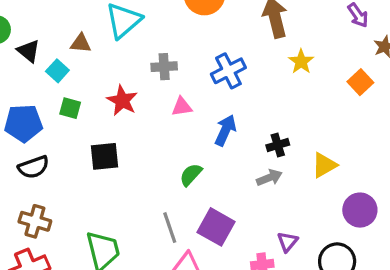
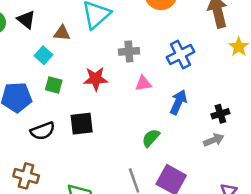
black triangle: (29, 51) -> (26, 20), moved
red star: (122, 101) -> (96, 79), turned -30
black semicircle: (34, 167) -> (43, 131), moved

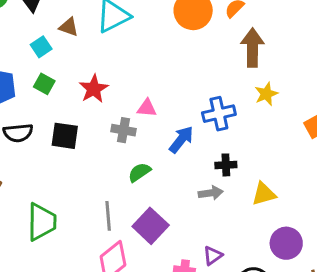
gray cross: (129, 51) -> (123, 130), moved
blue cross: (180, 55) -> (219, 114), moved
red star: (96, 79) -> (94, 89), turned 30

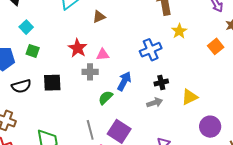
brown triangle: (69, 27) -> (99, 17), moved, turned -32
red star: (94, 89) -> (78, 48), moved
blue arrow: (181, 139) -> (124, 81), moved

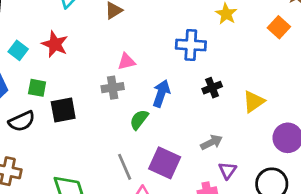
cyan square: (26, 27) -> (18, 50), moved
red star: (78, 48) -> (55, 44), moved
blue cross: (151, 50) -> (191, 45), turned 35
green square: (33, 51) -> (37, 88), moved
gray arrow: (155, 103) -> (212, 142), moved

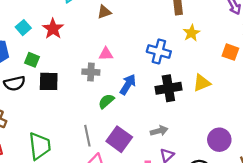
orange square: (279, 27) -> (230, 52), turned -35
black cross: (212, 88) -> (168, 88), size x1.6
yellow triangle: (254, 102) -> (202, 83), moved

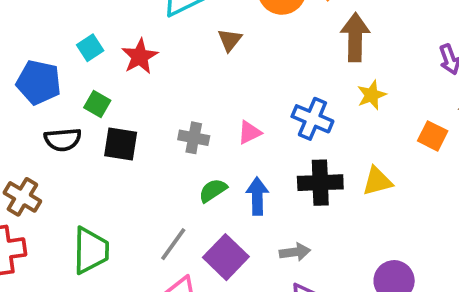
brown triangle: (104, 12) -> (230, 40), turned -40
pink triangle: (106, 54) -> (250, 132), moved, turned -32
blue arrow: (128, 84) -> (257, 196), moved, turned -40
gray line: (87, 136) -> (173, 244), turned 40

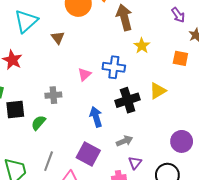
pink triangle: (250, 132) -> (84, 74), moved
green semicircle: (213, 190) -> (38, 123), moved
gray line: (173, 244) -> (49, 161), moved

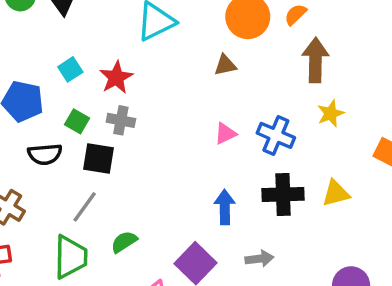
brown triangle: (58, 38) -> (225, 65), moved, turned 40
gray cross: (53, 95) -> (121, 120), moved
green semicircle: (38, 123) -> (124, 242), moved
gray line: (49, 161) -> (85, 207), moved

